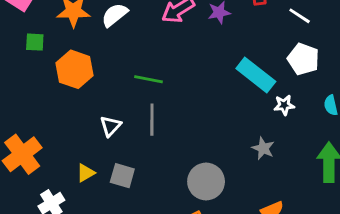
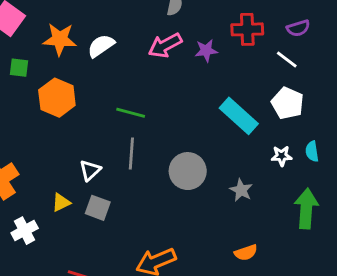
white star: (284, 105) -> (282, 156), moved
white triangle: (111, 126) -> (90, 170), moved
gray circle: (206, 182) -> (188, 171), moved

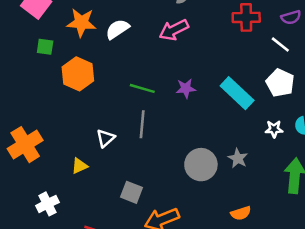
purple star: (206, 51) -> (186, 88), moved
gray circle: (188, 171) -> (201, 165), moved
gray square: (98, 208) -> (131, 192), moved
white cross: (25, 231) -> (47, 204), moved

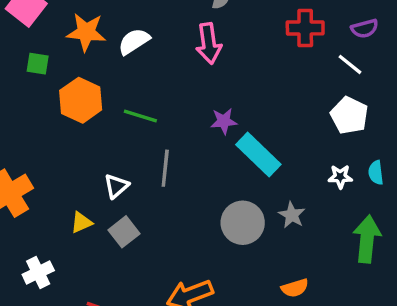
pink arrow: (174, 30) -> (209, 43), turned -72
green line: (142, 88) -> (140, 116), moved
cyan rectangle: (237, 93) -> (258, 155), moved
gray square: (131, 192) -> (124, 232), moved, turned 30

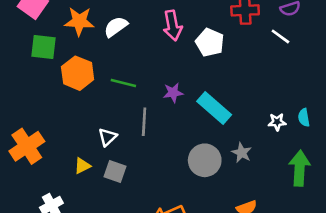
green square: (38, 64) -> (43, 47), size x1.5
white pentagon: (349, 115) -> (210, 42), moved
purple star: (224, 121) -> (173, 93), moved
gray square: (124, 232) -> (115, 171), turned -30

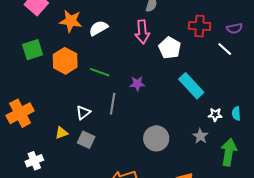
green square: (43, 47) -> (33, 50), moved, turned -30
cyan rectangle: (214, 108) -> (191, 86), moved
gray star: (242, 153) -> (200, 136), moved

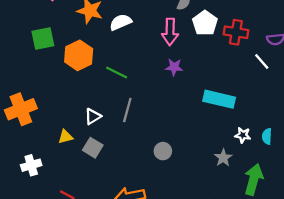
white pentagon: (170, 48) -> (205, 23), moved
purple star: (137, 84) -> (174, 67), moved
cyan rectangle: (191, 86) -> (219, 99), turned -40
gray circle: (156, 138) -> (163, 151), moved, size x0.6

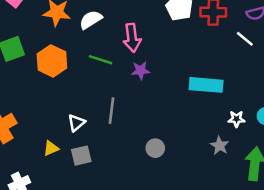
pink arrow: (170, 32) -> (132, 38), moved
purple star: (174, 67) -> (141, 71), moved
green line: (117, 72) -> (100, 60), moved
gray square: (93, 148) -> (81, 156), turned -36

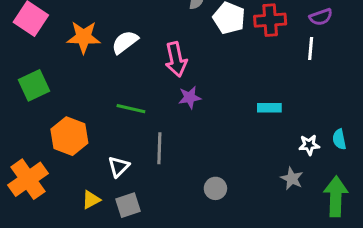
white line: (245, 39) -> (311, 49), turned 60
green line: (100, 60) -> (131, 109), moved
orange hexagon: (52, 61) -> (69, 136), moved
cyan rectangle: (206, 85) -> (269, 108), size x0.6

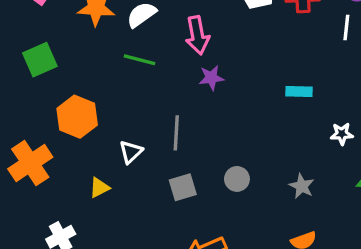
green line: (131, 109) -> (139, 60), moved
gray star: (292, 179) -> (302, 186), moved
gray square: (128, 205) -> (183, 187), moved

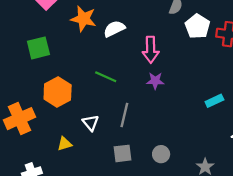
green line: (139, 60) -> (106, 77), moved
cyan rectangle: (299, 91) -> (214, 101), turned -36
white triangle: (131, 152) -> (91, 123), turned -36

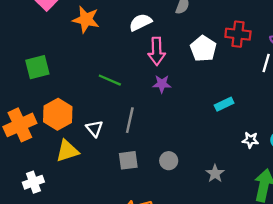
white pentagon: (197, 26) -> (203, 49), moved
white semicircle: (114, 29) -> (140, 22), moved
green square: (38, 48) -> (37, 67), moved
orange hexagon: (58, 92) -> (58, 114), moved
yellow triangle: (64, 144) -> (67, 151), size x1.5

